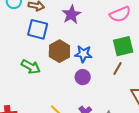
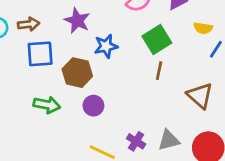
blue star: (83, 54) -> (106, 46), moved
purple circle: (83, 77) -> (93, 106), moved

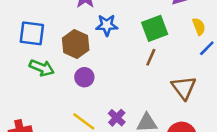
yellow semicircle: (203, 28) -> (199, 26), turned -132
blue square: (40, 54) -> (32, 33), moved

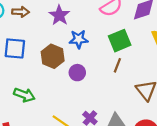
green arrow: (42, 68) -> (24, 95), moved
purple circle: (84, 77) -> (77, 73), moved

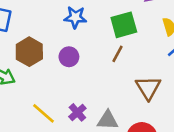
brown hexagon: (53, 56) -> (29, 52), moved

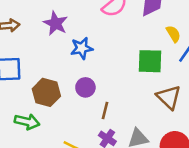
green square: (124, 25) -> (150, 61), moved, turned 32
brown line: (117, 54) -> (105, 110), moved

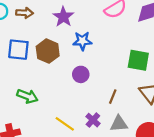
brown hexagon: (46, 92) -> (48, 51), moved
brown line: (105, 110) -> (113, 97), moved

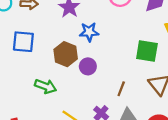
brown hexagon: (48, 51) -> (66, 54), moved
green arrow: (27, 96) -> (45, 86), moved

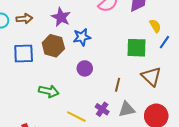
brown hexagon: (66, 54) -> (53, 46), moved

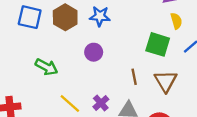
yellow semicircle: (155, 26) -> (176, 21), moved
brown line: (118, 85) -> (134, 77), moved, turned -40

